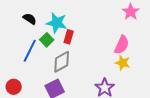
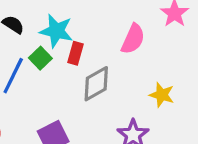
pink semicircle: (122, 45) -> (133, 39), moved
gray diamond: (62, 62) -> (96, 84), moved

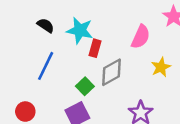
green square: (40, 58) -> (85, 86), moved
yellow star: (162, 95) -> (161, 67), moved, turned 30

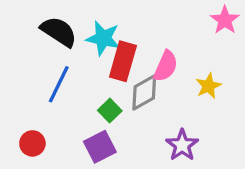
black semicircle: (46, 25) -> (59, 32), size x1.6
pink semicircle: (141, 37) -> (166, 66), moved
red rectangle: (95, 48) -> (123, 61), size x1.6

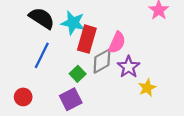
yellow star: (208, 86) -> (147, 88), moved
purple star: (182, 145) -> (129, 67), moved

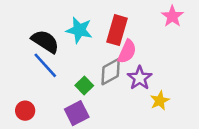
black semicircle: (42, 18) -> (45, 41), moved
red rectangle: (87, 39) -> (117, 30), moved
blue line: (42, 55) -> (45, 65), turned -68

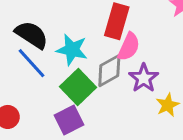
cyan star: (79, 30) -> (72, 50), moved
green square: (84, 85) -> (78, 87), size x1.6

